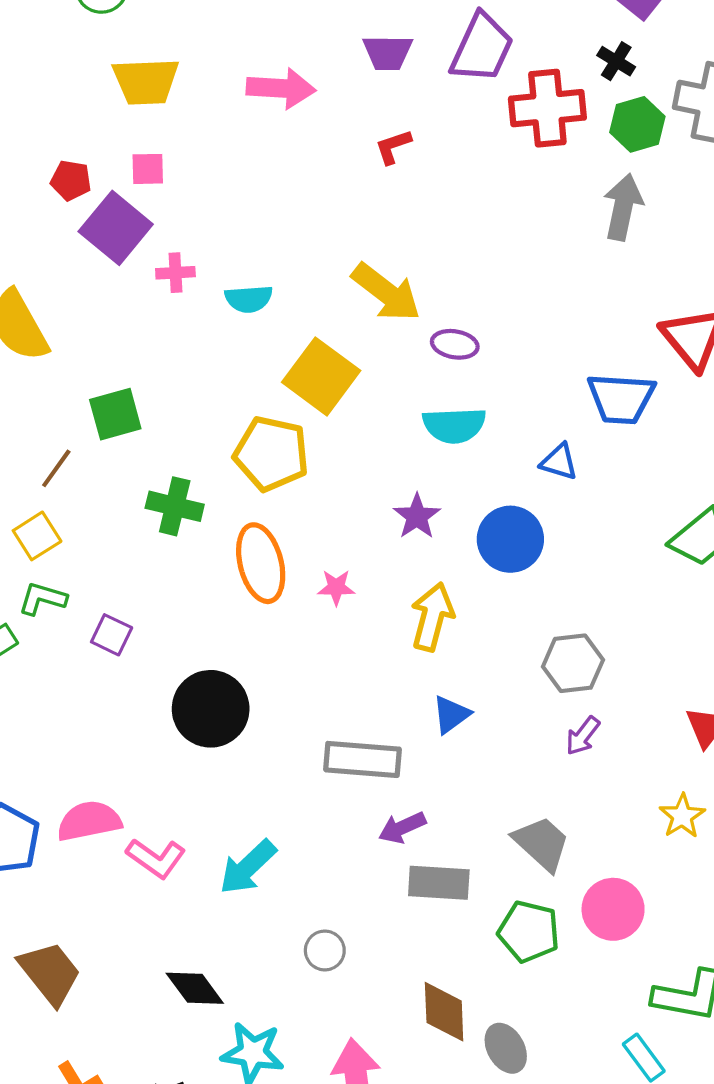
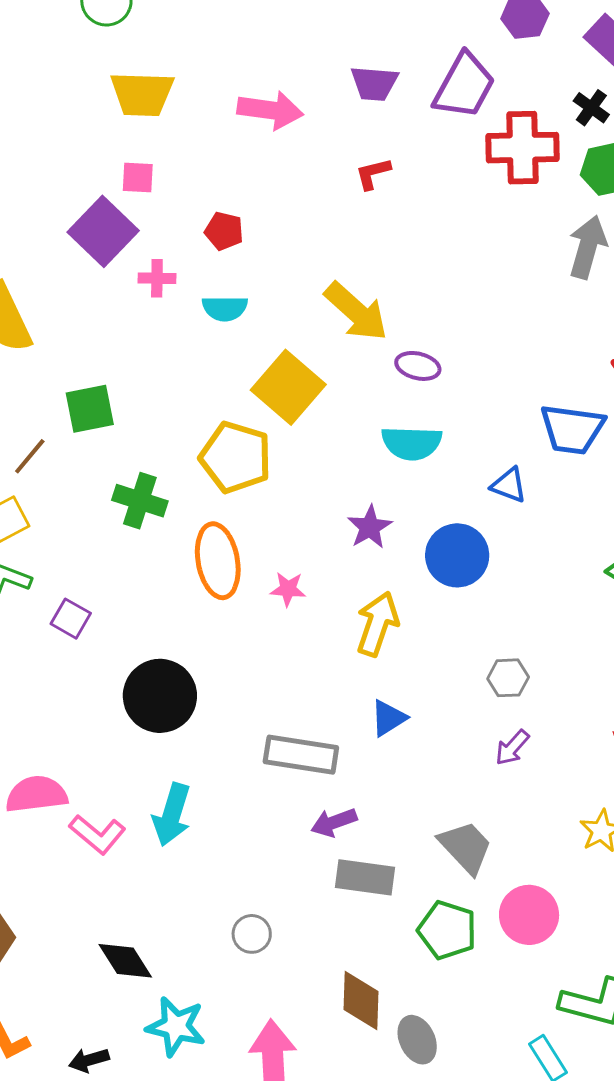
red pentagon: (71, 180) -> (224, 231), moved
gray hexagon: (573, 663) -> (508, 678), size x0.7
cyan arrow: (248, 867) -> (172, 815), moved, turned -34

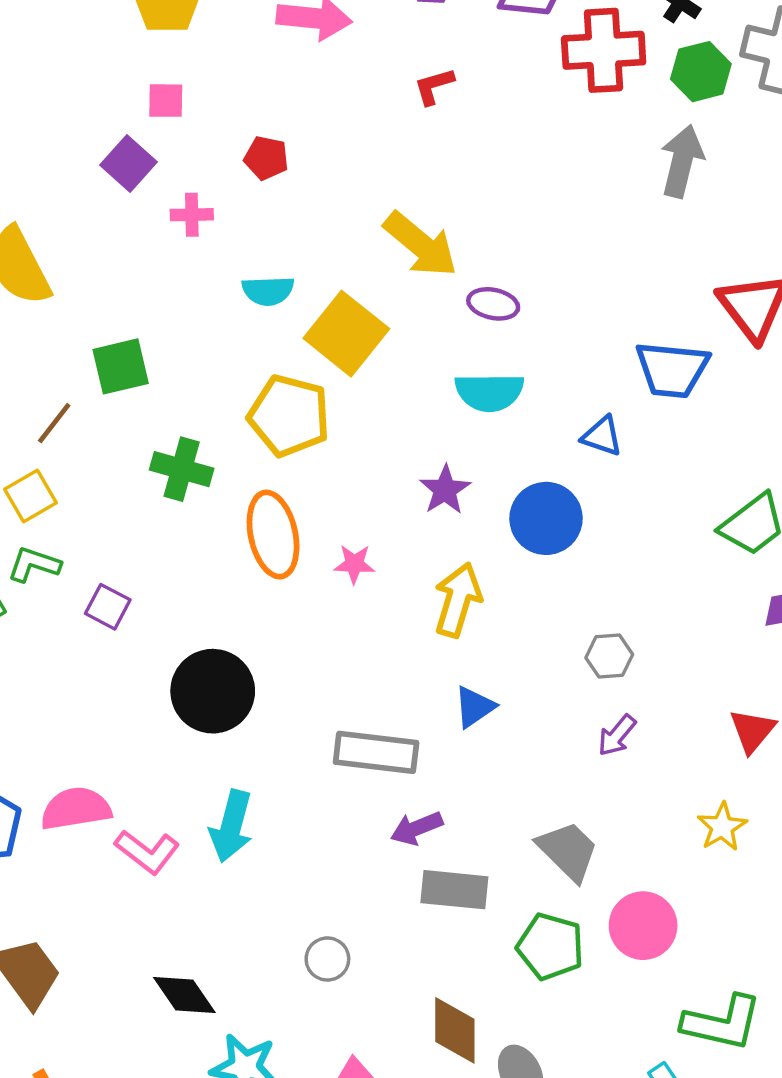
purple square: (103, 231) -> (128, 164), size x0.7
cyan semicircle: (225, 308) -> (268, 291), moved

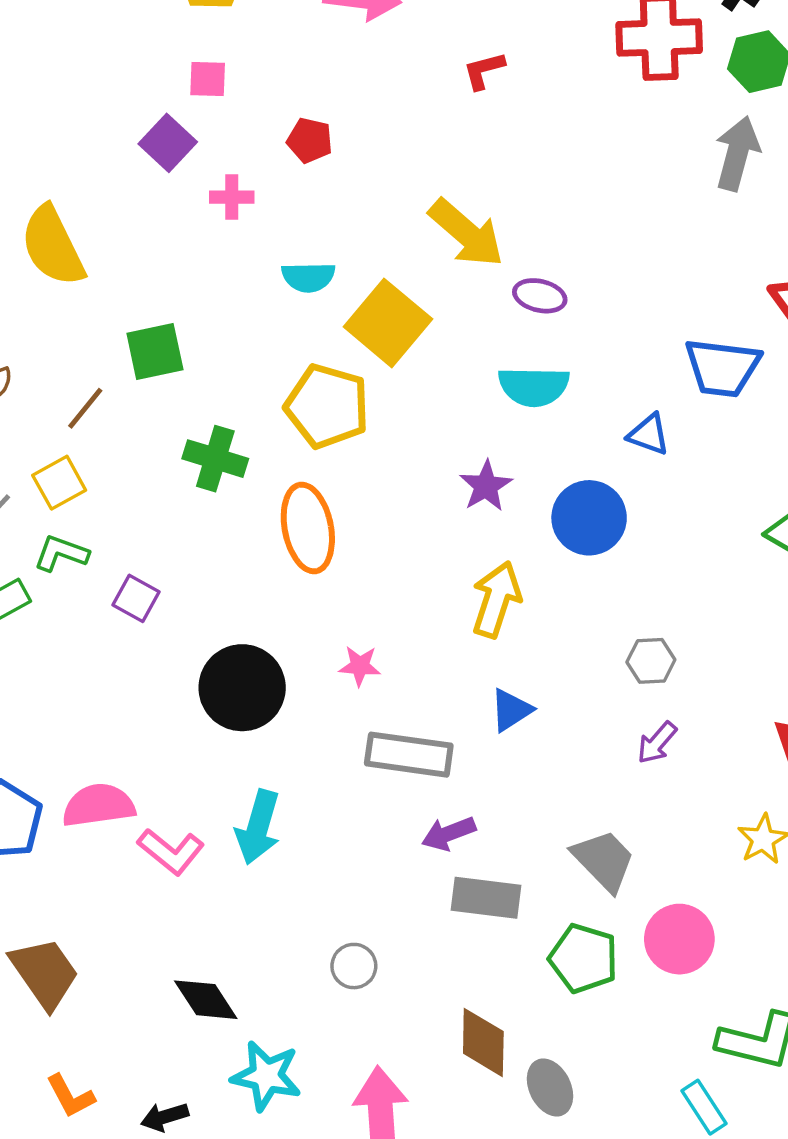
pink star: (354, 564) -> (360, 666), moved

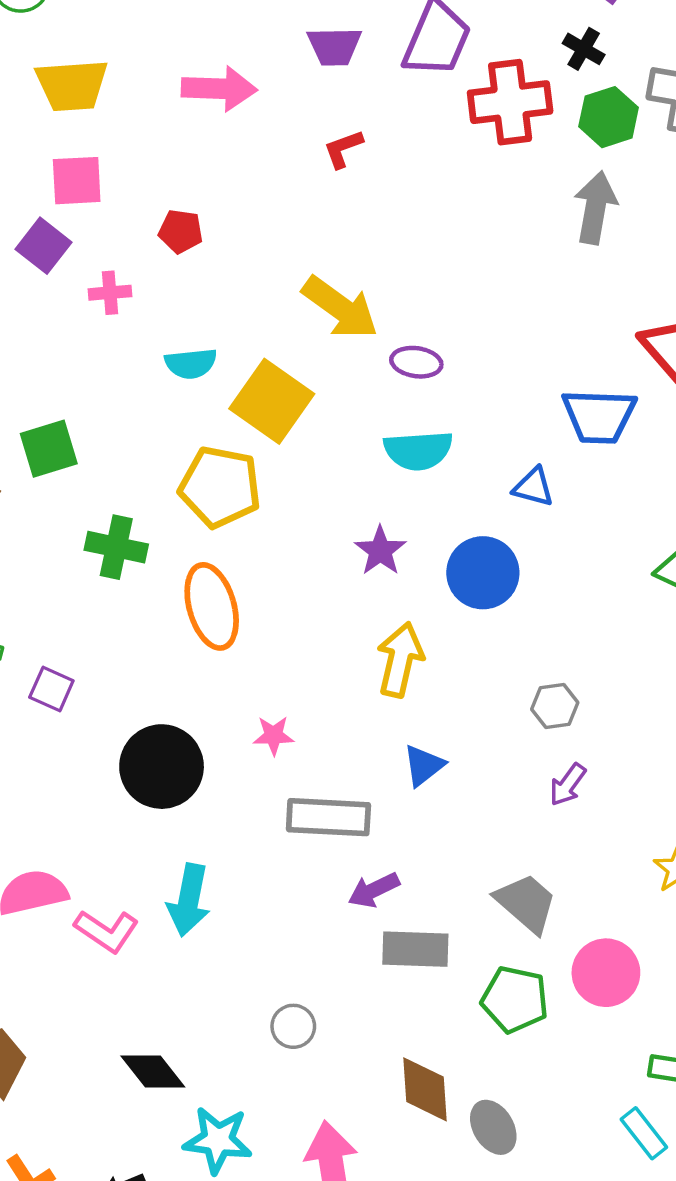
pink square: (208, 79) -> (77, 181), size x1.4

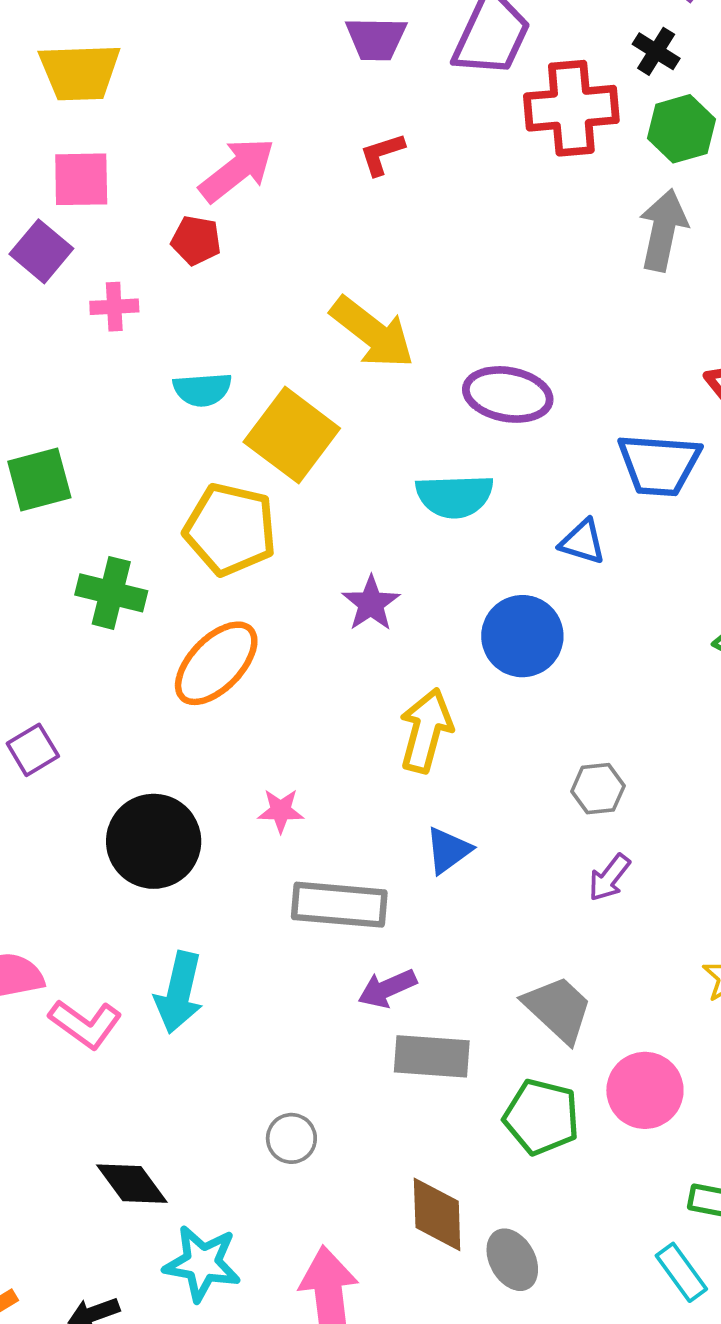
pink arrow: (219, 89) -> (237, 170), moved, turned -42
purple ellipse: (416, 362) -> (508, 394), moved, size x1.5
purple star: (380, 551) -> (371, 603), moved
orange ellipse: (212, 606) -> (216, 663), turned 58
purple square: (51, 689) -> (33, 750), turned 33

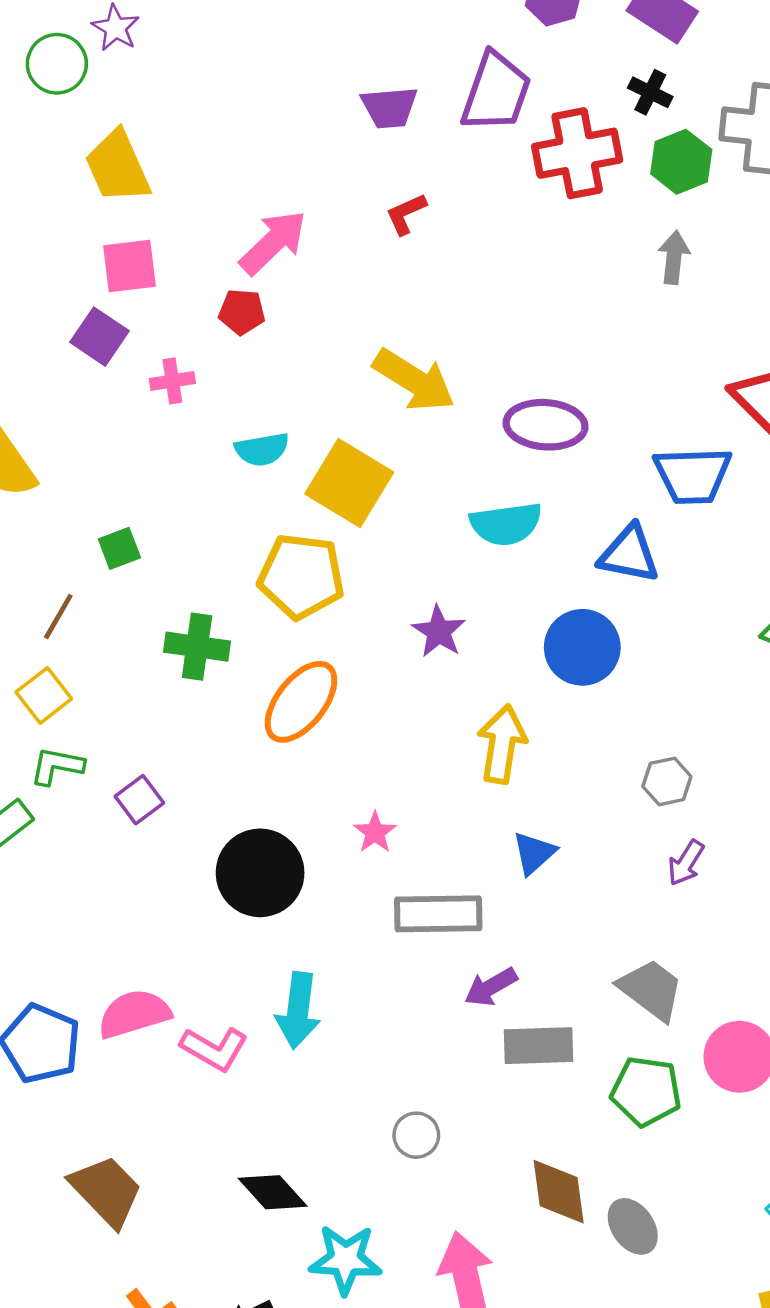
yellow trapezoid: (80, 72) -> (118, 167), turned 74
gray arrow: (663, 230) -> (674, 257), size x0.7
green square: (39, 479) -> (119, 548), size x0.7
blue triangle: (583, 542) -> (629, 554), size x1.4
pink star: (281, 811) -> (375, 832), turned -30

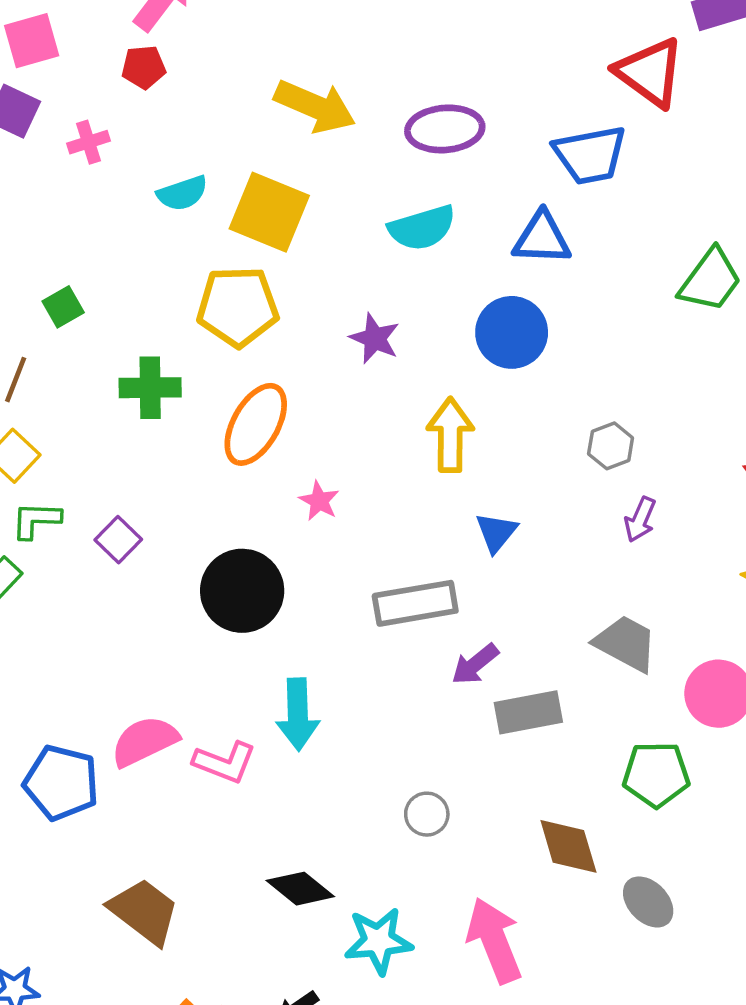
pink star: (375, 832) -> (319, 501), moved
green pentagon: (646, 1091) -> (656, 774), moved
gray ellipse: (633, 1226) -> (648, 902), moved

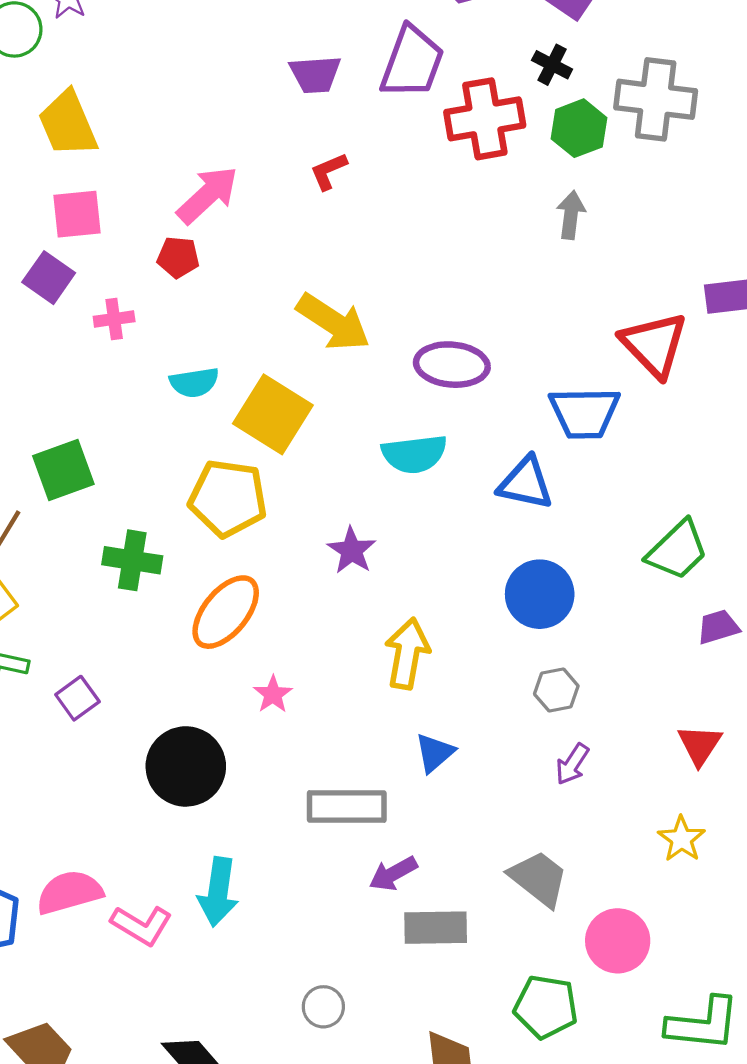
green square: (63, 307) -> (63, 470), size x1.6
blue circle: (512, 332) -> (540, 594), moved

